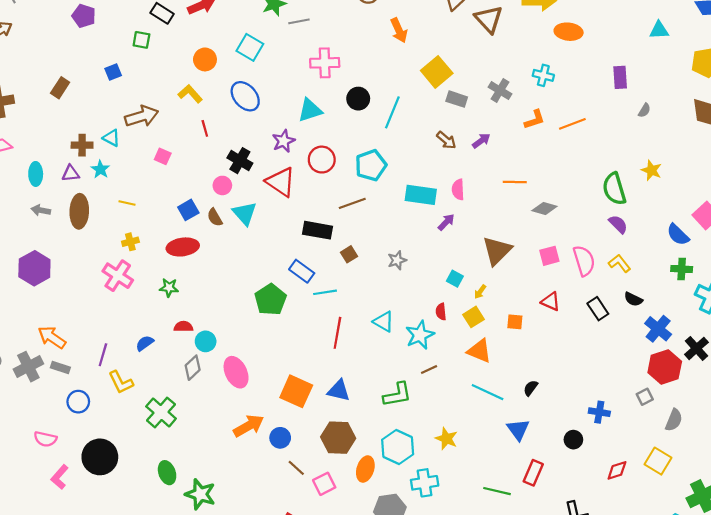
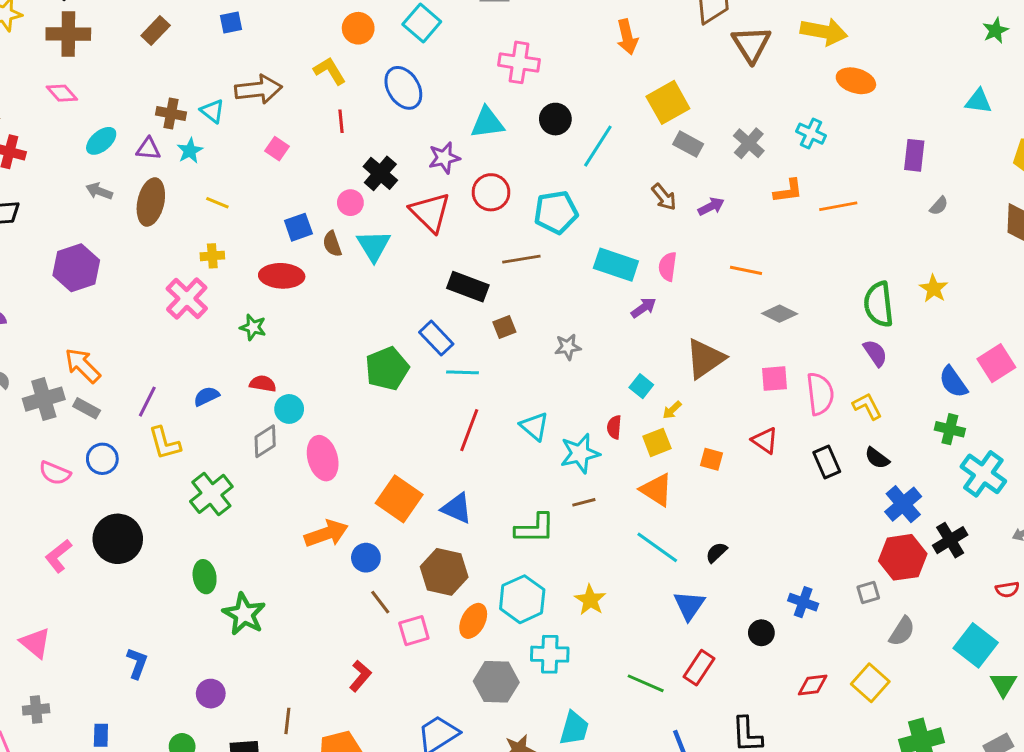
cyan ellipse: (36, 174) -> (101, 141), turned 40
pink semicircle: (45, 439) -> (55, 473), moved

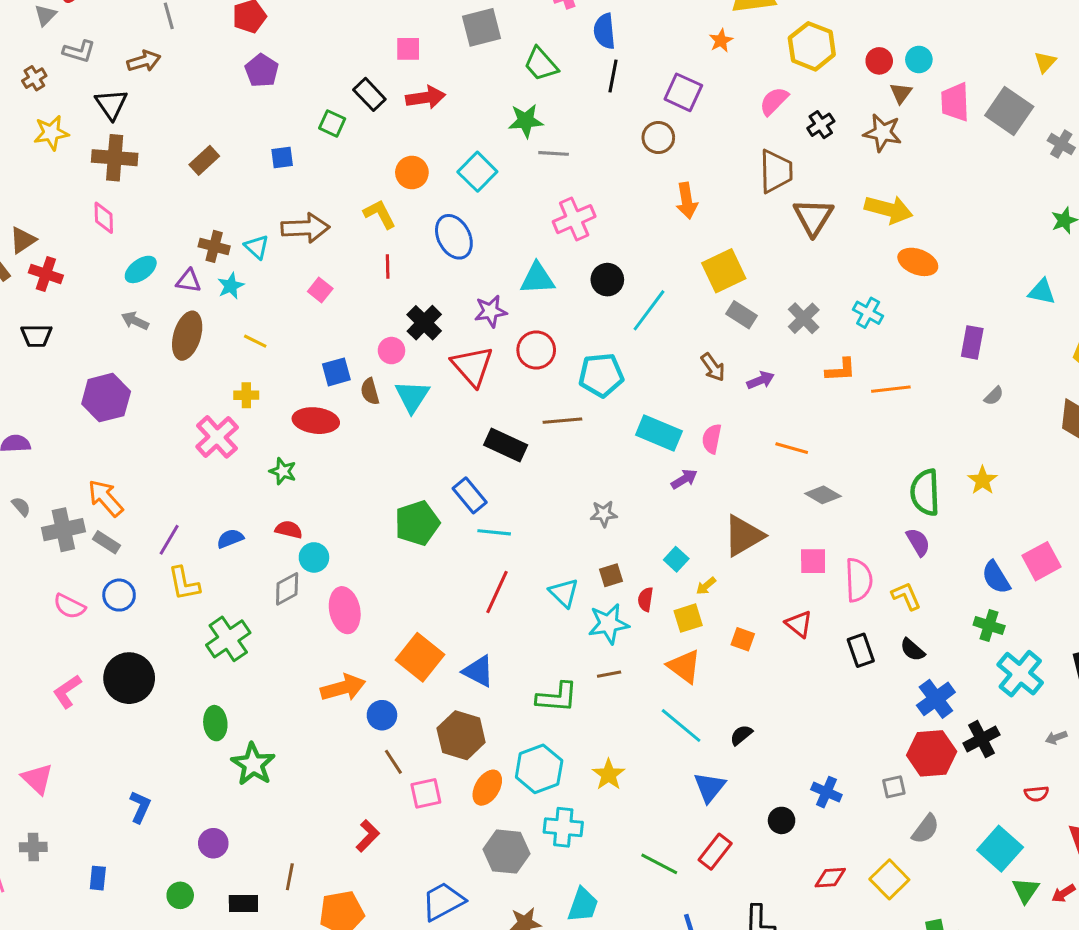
pink cross: (519, 62) -> (574, 219), turned -36
pink diamond: (62, 93) -> (104, 218), turned 36
brown square: (504, 327) -> (611, 575), moved

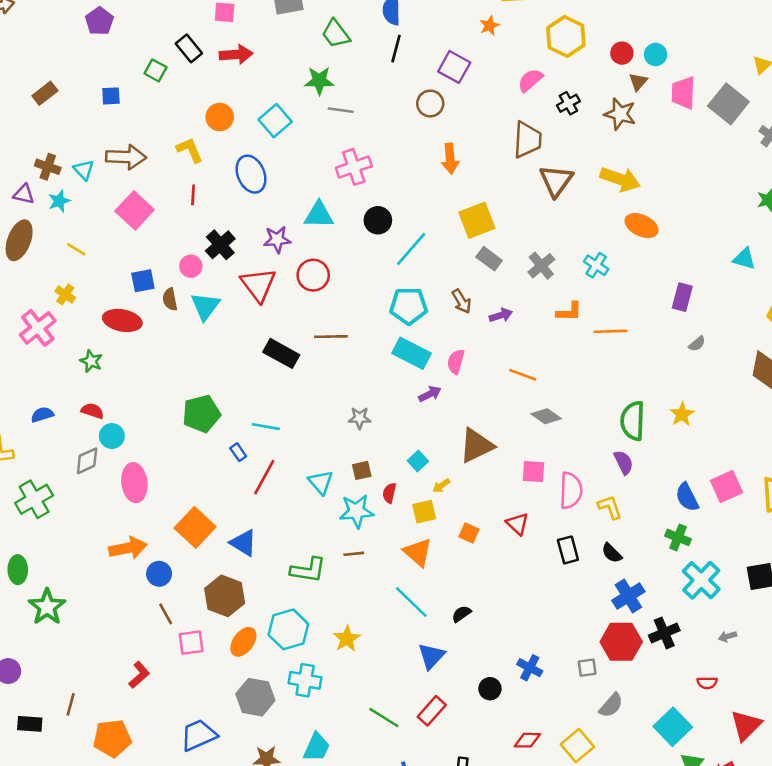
pink square: (320, 290) -> (135, 210), size x1.8
cyan pentagon: (601, 375) -> (409, 306), moved
yellow cross: (246, 395) -> (65, 294), turned 30
blue rectangle: (470, 495) -> (238, 452), moved, size x0.6

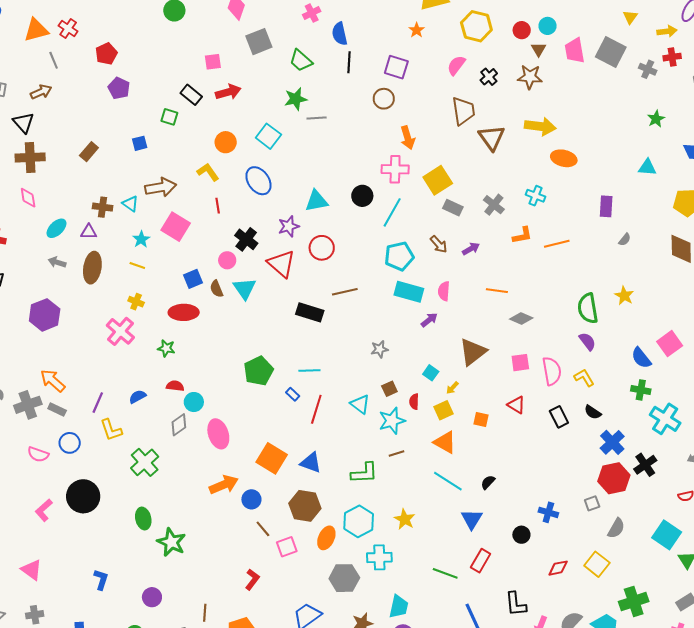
pink cross: (354, 167) -> (395, 169), moved, turned 32
cyan star: (59, 201) -> (141, 239), moved

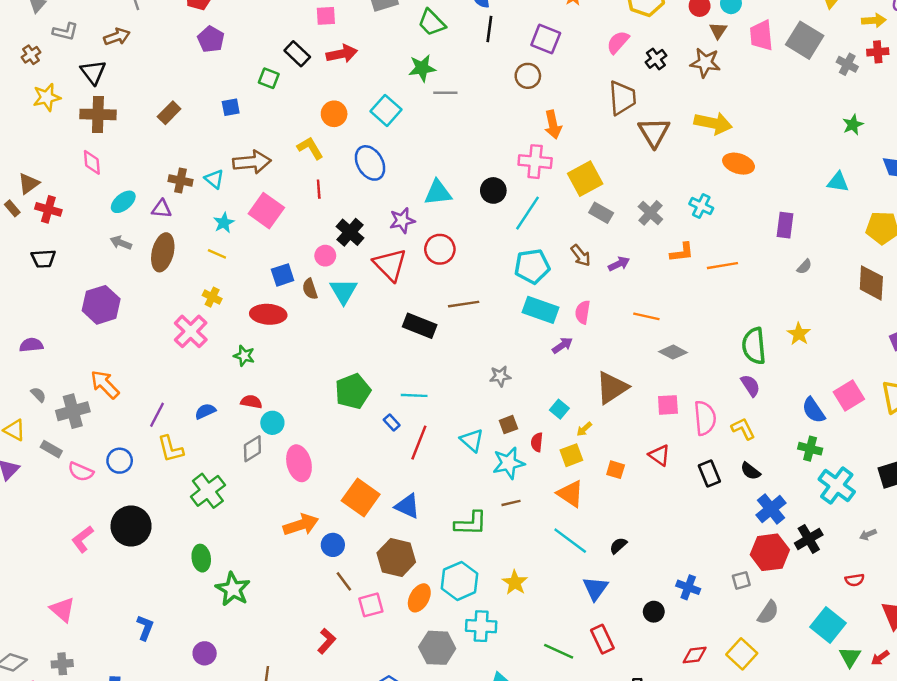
gray rectangle: (57, 409) -> (51, 449), moved
red rectangle: (481, 561) -> (602, 639), turned -60

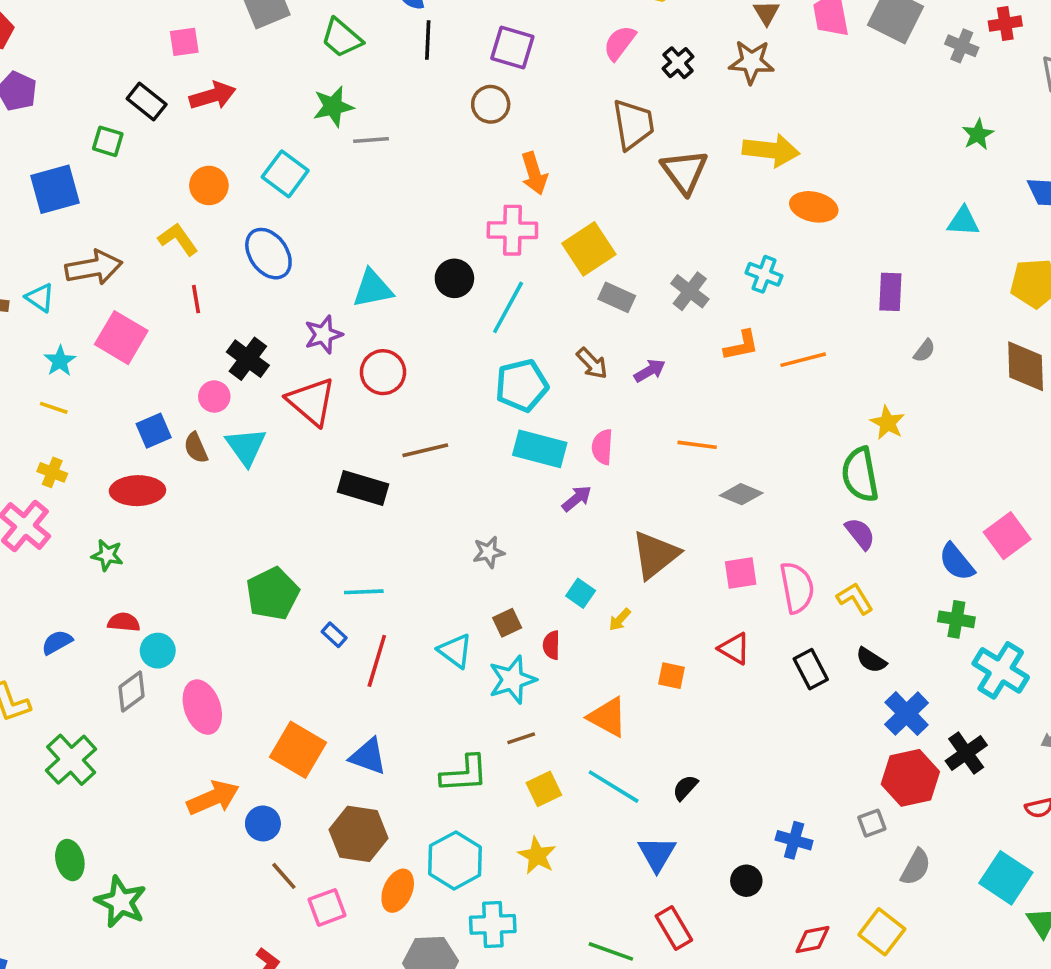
blue square: (231, 107) -> (55, 189), size x1.8
yellow star: (799, 334) -> (887, 423), moved
yellow square: (571, 455) -> (544, 789), moved

